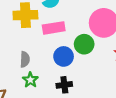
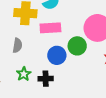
gray semicircle: (25, 59) -> (17, 45), moved
black cross: (64, 85) -> (46, 79), moved

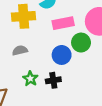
pink rectangle: (50, 28) -> (63, 23), moved
gray semicircle: (17, 45) -> (20, 50), turned -104

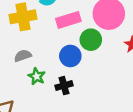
green star: (30, 79) -> (37, 76), moved

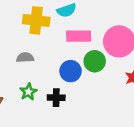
green star: (37, 76) -> (28, 92), moved

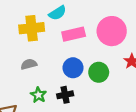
green circle: (95, 61) -> (99, 72), moved

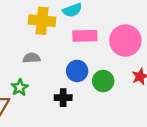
green star: (38, 95) -> (20, 87), moved

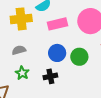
green star: (20, 87) -> (22, 73), moved

